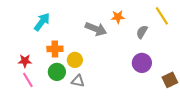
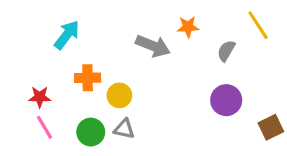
green circle: (57, 72) -> (91, 132), moved

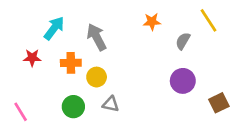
gray arrow: (153, 46) -> (97, 37), moved, turned -140
red star: (40, 97) -> (32, 58), moved
pink line: (45, 127) -> (21, 112), moved
gray triangle: (124, 129) -> (111, 104), moved

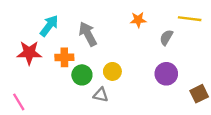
yellow line: (209, 20) -> (190, 19), turned -50
red star: (32, 58) -> (29, 53), size x1.5
yellow circle: (97, 77) -> (112, 71), moved
green circle: (73, 107) -> (82, 75), moved

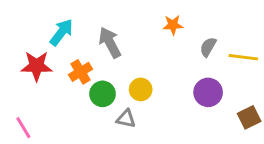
yellow line: (190, 19) -> (243, 57), moved
orange cross: (64, 57) -> (81, 72), turned -30

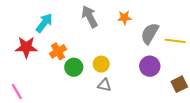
gray arrow: (110, 43) -> (90, 17), moved
gray semicircle: (208, 47) -> (150, 33), size x1.5
gray triangle: (126, 119) -> (104, 85), moved

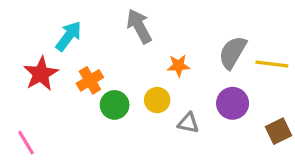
orange star: (124, 18) -> (178, 66), moved
red star: (26, 47) -> (41, 74), turned -30
gray triangle: (104, 85) -> (188, 123), moved

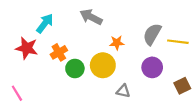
gray arrow: (139, 26) -> (91, 17), turned -35
red star: (41, 74) -> (27, 48), turned -30
yellow circle: (157, 100) -> (103, 65), size x1.5
gray triangle: (188, 123) -> (123, 91), moved

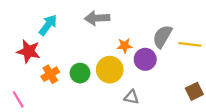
gray arrow: (91, 17) -> (97, 18), turned -30
orange cross: (59, 52) -> (50, 74), moved
purple circle: (152, 67) -> (145, 59), moved

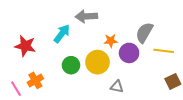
cyan arrow: (48, 25) -> (62, 34), moved
yellow line: (190, 44) -> (164, 51), moved
orange cross: (50, 74) -> (35, 80), moved

